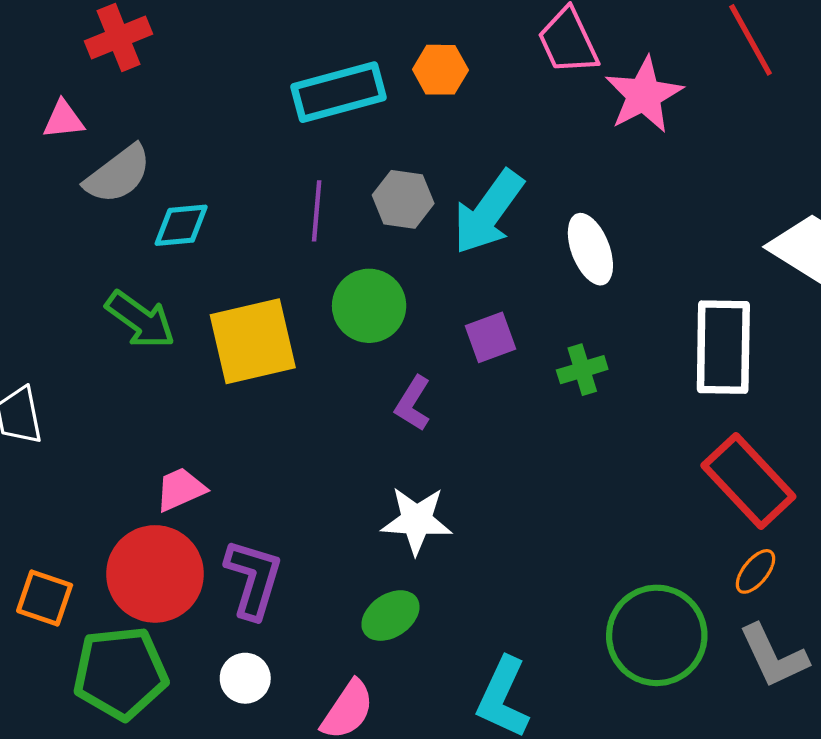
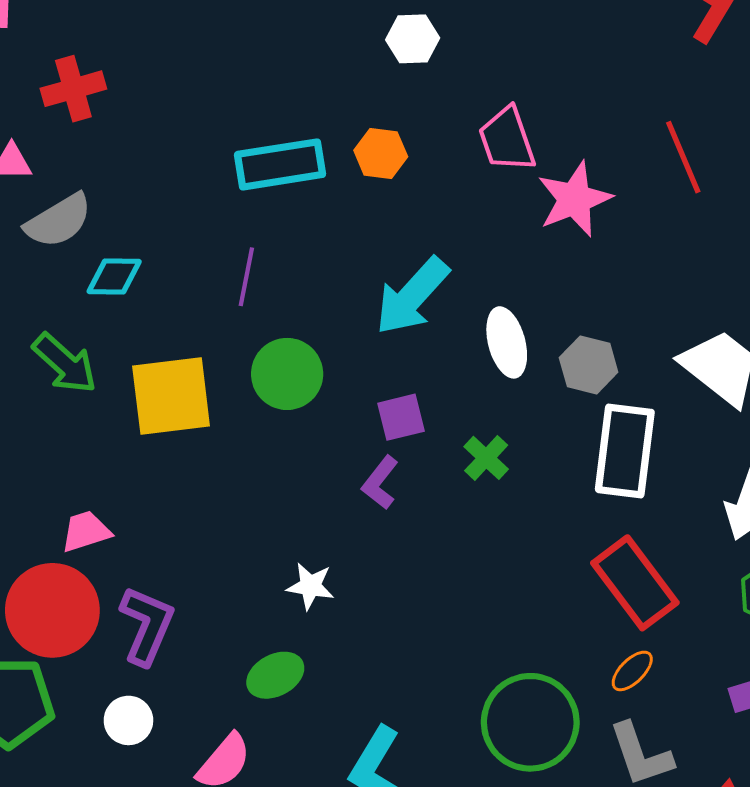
gray hexagon: (403, 199) -> (589, 365), moved
green cross: (582, 370) -> (486, 458), turned -36
purple L-shape: (413, 403) -> (380, 483), moved
white star: (417, 520) -> (310, 586), size x0.7

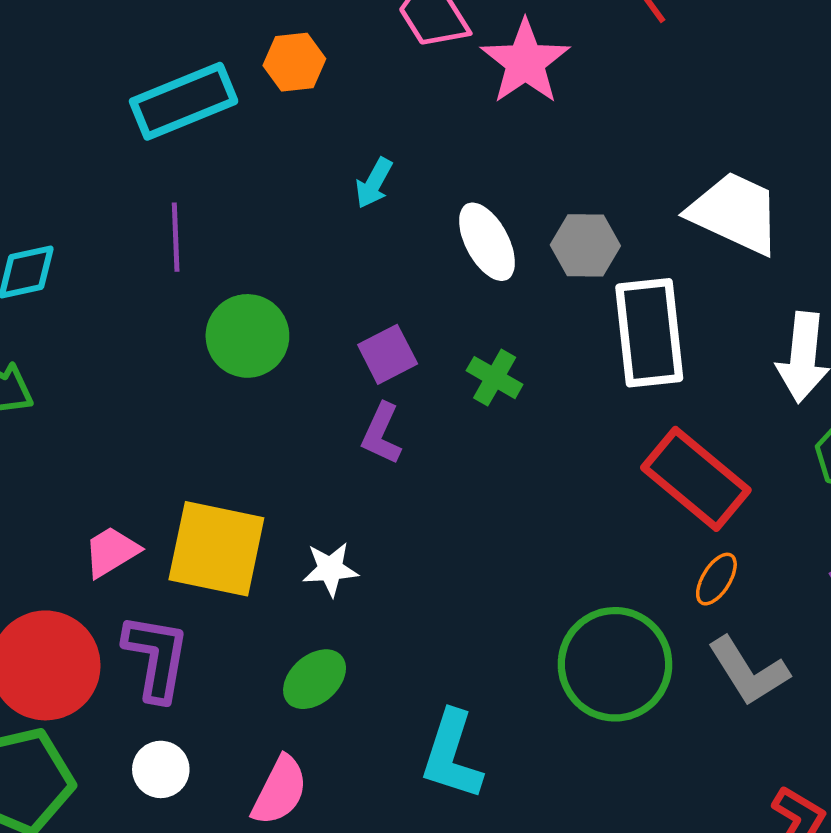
cyan arrow: (412, 296) -> (374, 183), moved, size x0.5
yellow square: (171, 396) -> (216, 549), moved, turned 32
pink trapezoid: (86, 531) -> (111, 552), moved

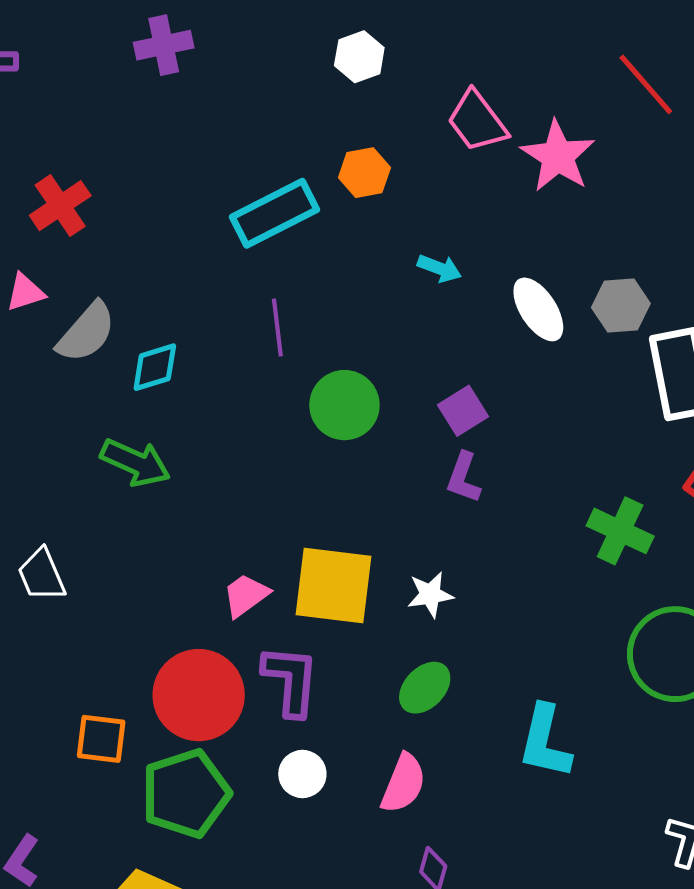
cyan arrow: (374, 183) -> (439, 268), turned -93
green cross: (495, 378) -> (620, 531), moved, size x1.4

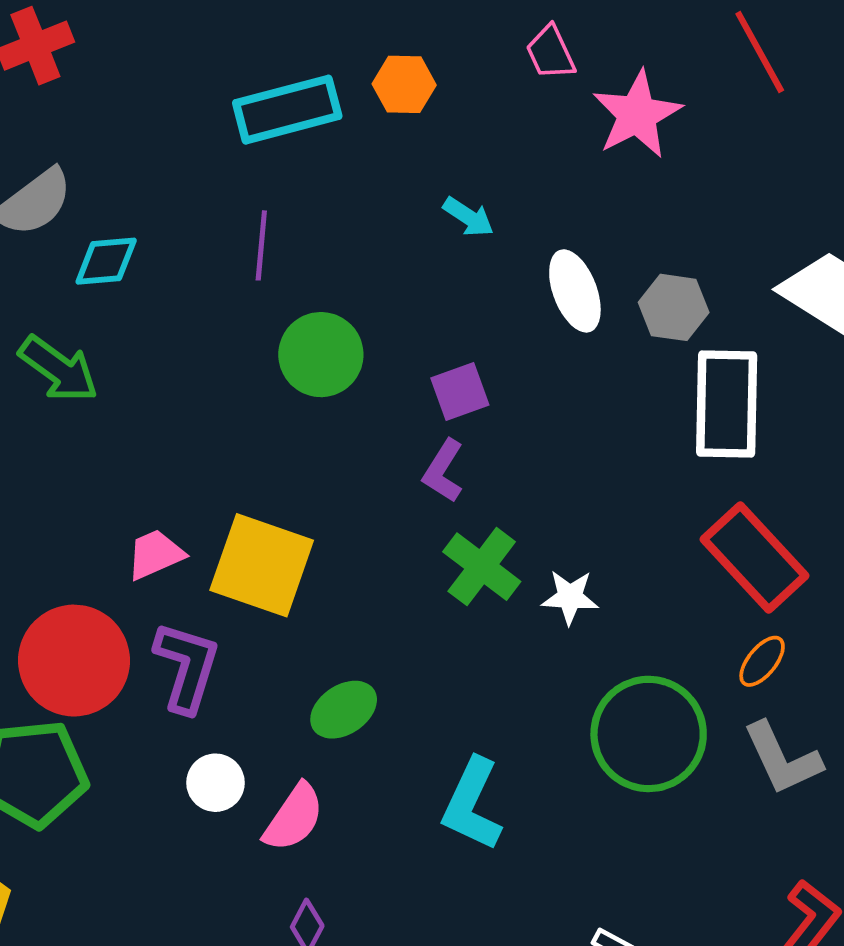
pink trapezoid: (477, 121) -> (551, 53), size x0.7
green cross: (620, 531) -> (482, 567), moved
white star: (430, 594) -> (570, 597), moved
white circle: (302, 774) -> (215, 783), moved

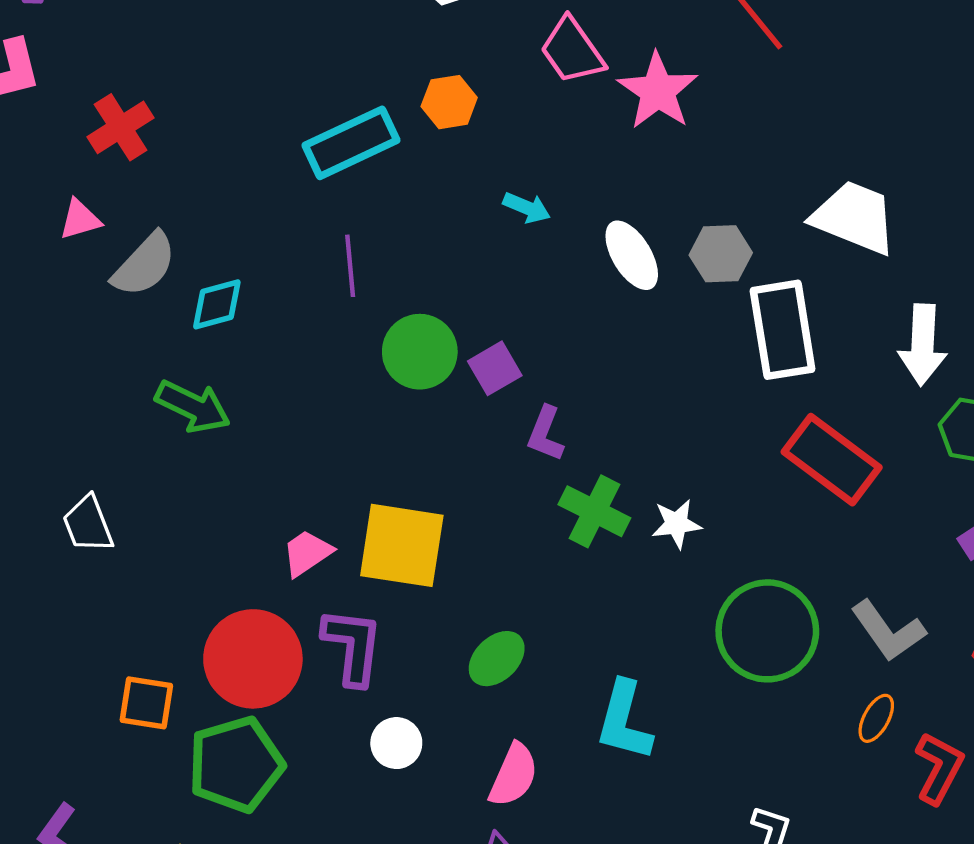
pink trapezoid: (551, 53) -> (572, 51), size x1.4
purple square: (460, 392) -> (495, 368), moved
orange ellipse: (762, 661) -> (876, 718), moved
pink semicircle: (294, 817) -> (514, 775), moved

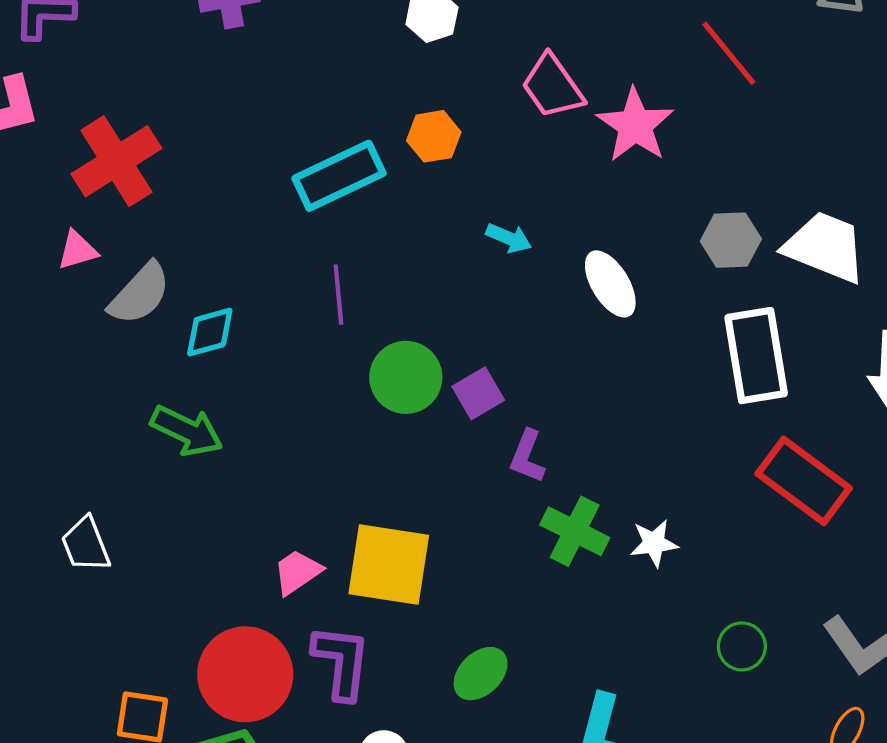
red cross: (121, 127) -> (116, 161), size x1.4
gray hexagon: (721, 254) -> (731, 240), moved
green circle: (767, 631) -> (742, 646), size x0.5

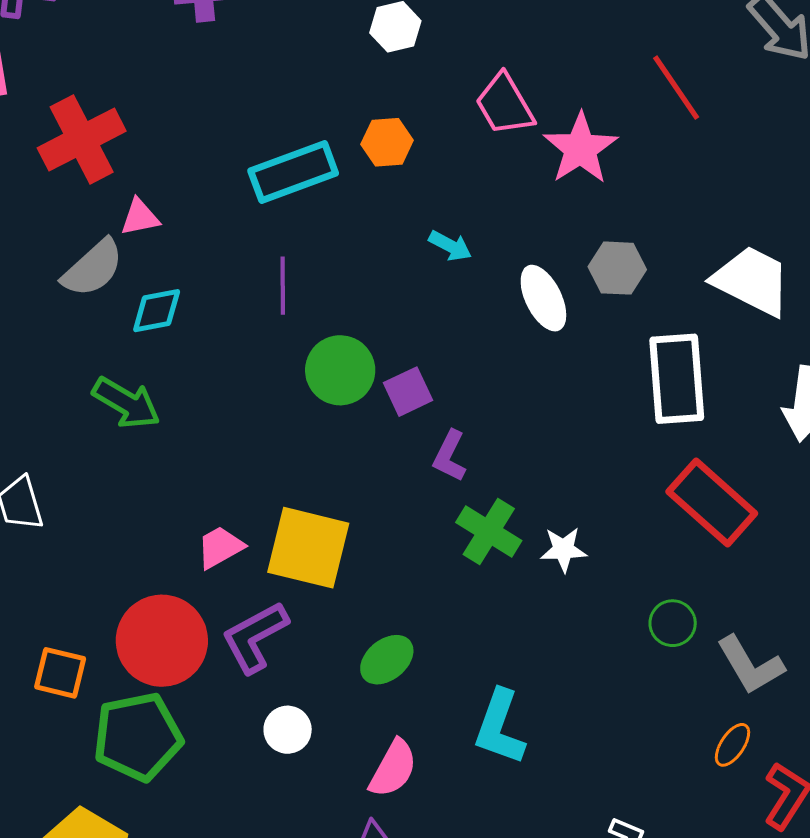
gray hexagon: (731, 240) -> (617, 268), moved
pink triangle: (77, 250) -> (140, 217), moved
green circle: (742, 646) -> (673, 623), moved
purple L-shape: (341, 662) -> (255, 637), turned -130

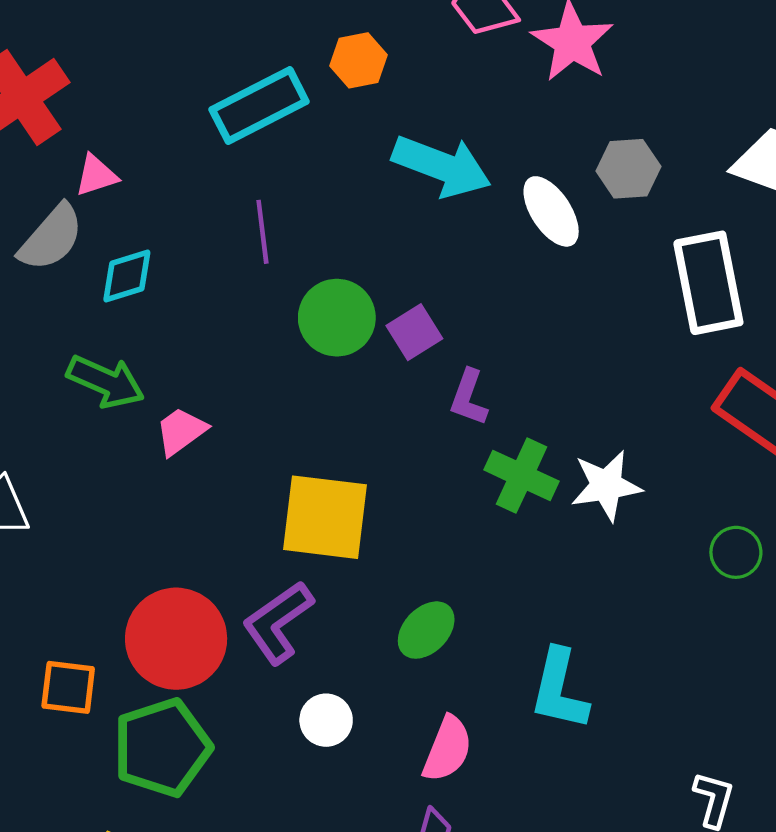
cyan arrow: (450, 246) -> (442, 166), size x2.0
pink trapezoid: (220, 547) -> (181, 431), moved
white star: (564, 549) -> (606, 486), size x1.4

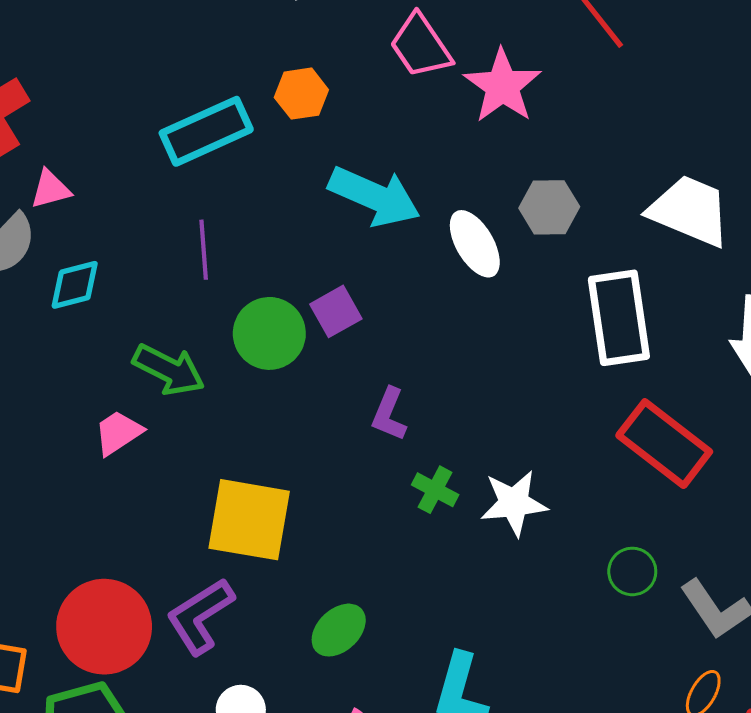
purple square: (414, 332) -> (336, 311), moved
green arrow: (106, 382) -> (169, 370), moved
green cross: (522, 476) -> (435, 490), size x0.7

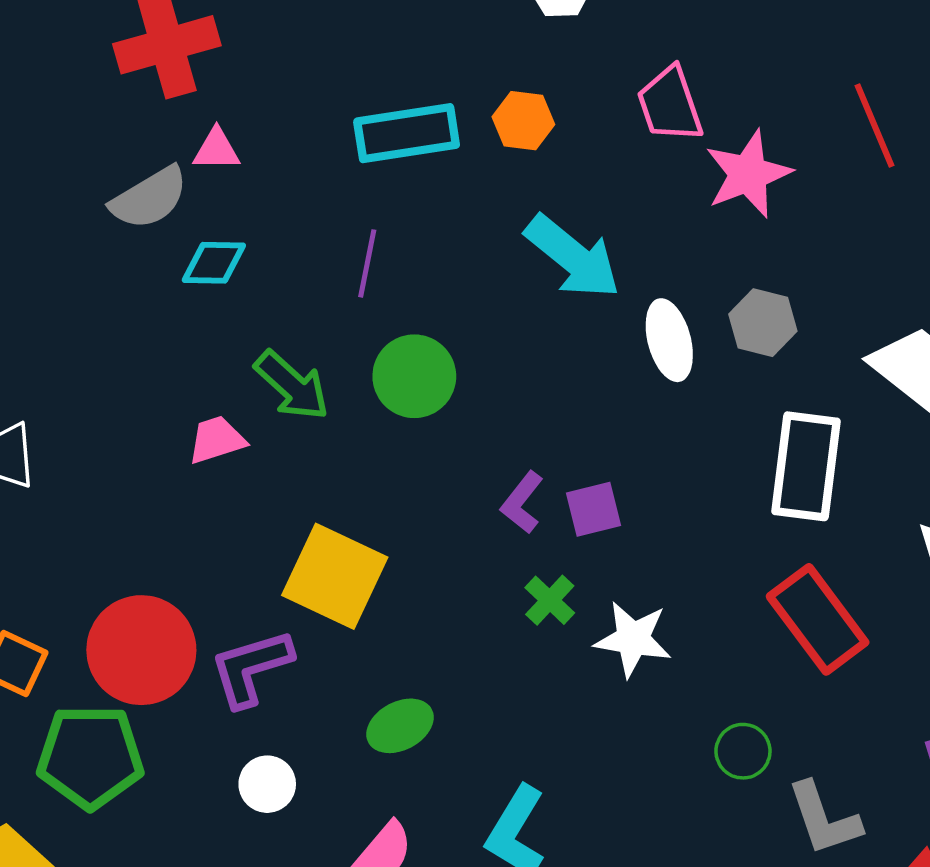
purple square: (336, 311) -> (593, 509), moved

